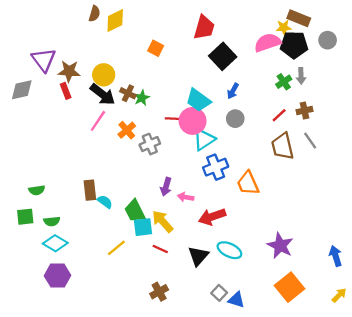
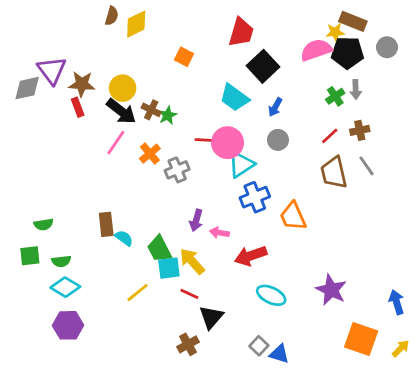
gray diamond: (22, 90) -> (27, 88), moved
cyan trapezoid: (198, 100) -> (234, 98), moved
black triangle: (198, 256) -> (211, 317), moved
orange square: (289, 287) -> (361, 339), moved, turned -32

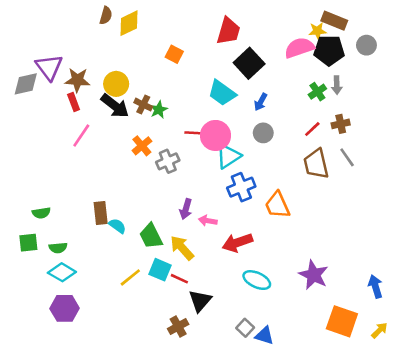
pink line: (116, 143) -> (81, 135), moved
cyan square: (169, 268) -> (160, 270), moved, turned 30

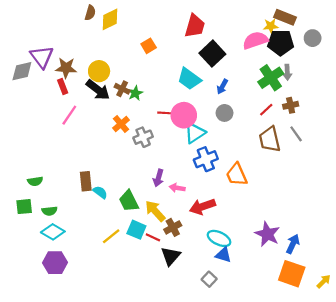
orange square: (174, 54) -> (149, 46), turned 32
green cross: (317, 92) -> (271, 78), size x1.6
blue arrow: (376, 286) -> (293, 244), moved, turned 42
brown cross: (178, 326) -> (173, 227), moved
blue triangle: (265, 336) -> (223, 255), moved

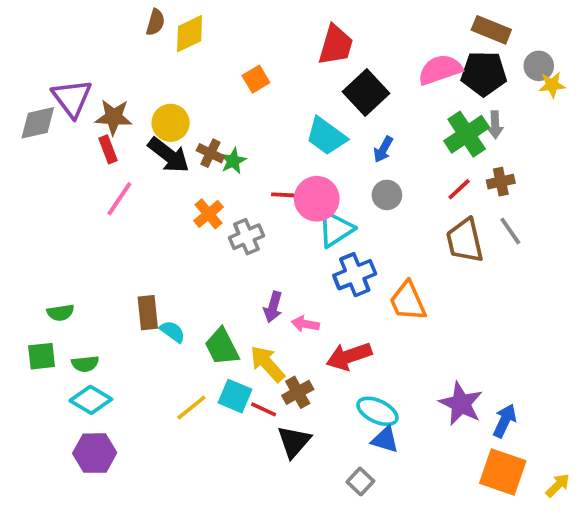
yellow star: (271, 26) -> (552, 85), moved

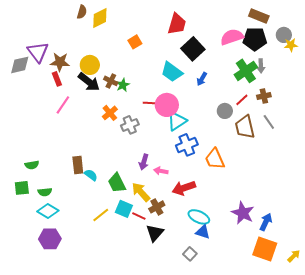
gray circle: (387, 195) -> (225, 111), moved

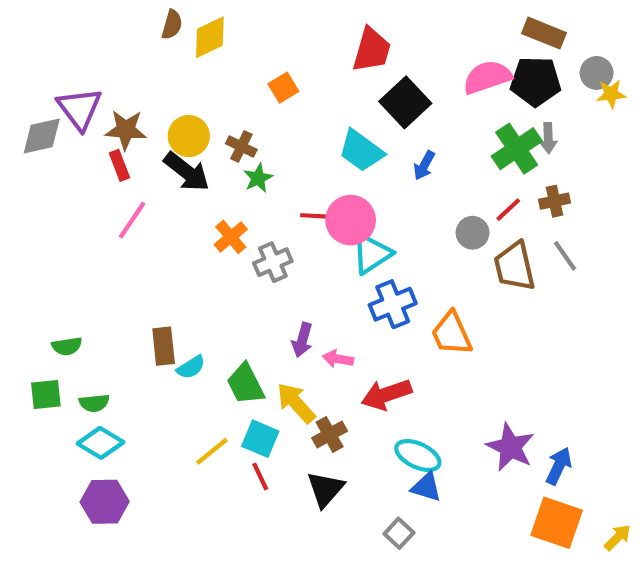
brown cross: (111, 81) -> (241, 147), moved
cyan semicircle: (91, 175) -> (191, 367), turned 112
red line: (139, 216) -> (260, 477), moved, turned 40

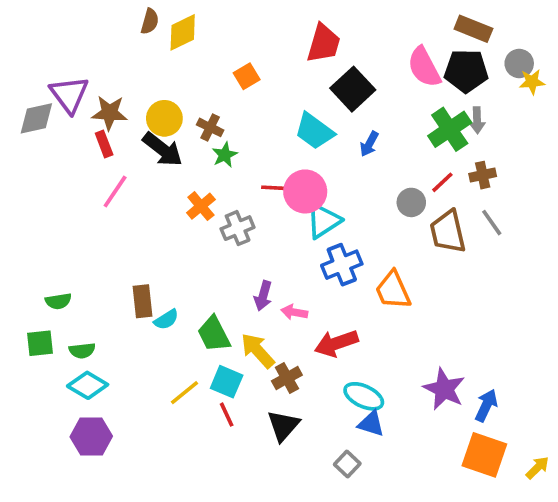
pink semicircle: (487, 77) -> (424, 67), turned -99

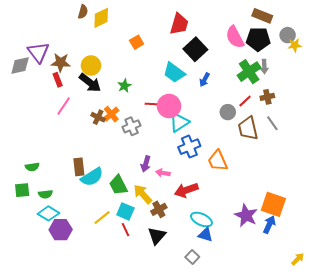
brown cross: (210, 127) -> (98, 117), moved
cyan semicircle: (166, 319) -> (92, 177), size x1.6
purple hexagon: (91, 437) -> (61, 230), moved
orange square: (484, 455) -> (273, 204), moved

